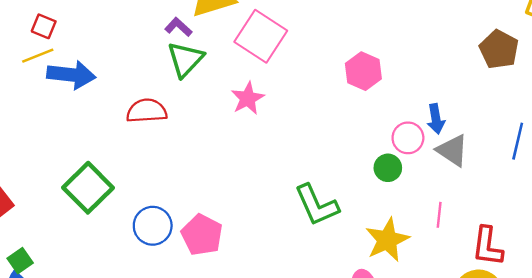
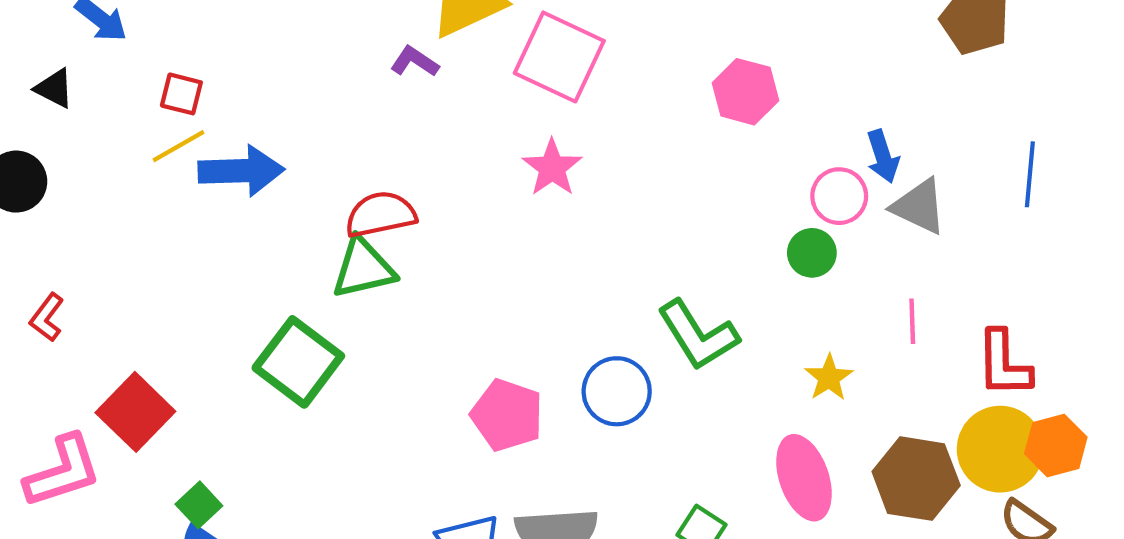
green triangle: (185, 59) -> (363, 268), moved, turned 42
blue circle: (153, 226) -> (617, 391), moved
yellow star: (387, 240) -> (829, 378), size x0.6

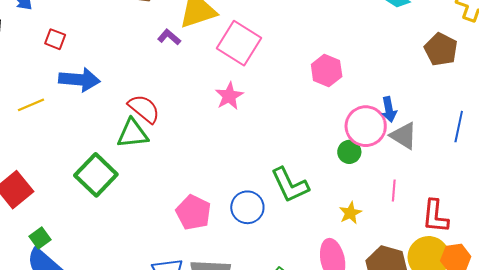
yellow line: (178, 146) -> (31, 105), moved
pink circle: (839, 196) -> (366, 126), size x1.5
red semicircle: (381, 214) -> (144, 109), turned 44

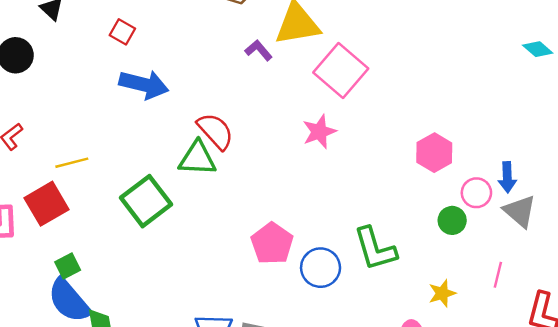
pink hexagon: (327, 71) -> (434, 153), moved
yellow line: (31, 105) -> (72, 163), moved
pink circle: (366, 126) -> (476, 193), size x0.6
pink pentagon: (193, 212) -> (272, 243), moved

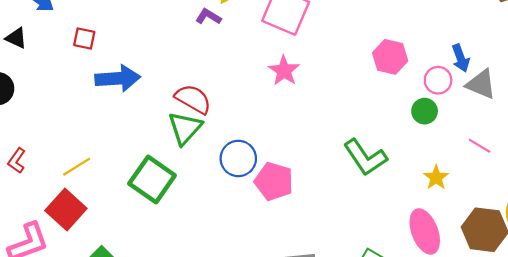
green triangle: (197, 158) -> (185, 128), turned -33
blue circle: (321, 268) -> (238, 158), moved
pink line: (498, 275) -> (480, 146), turned -55

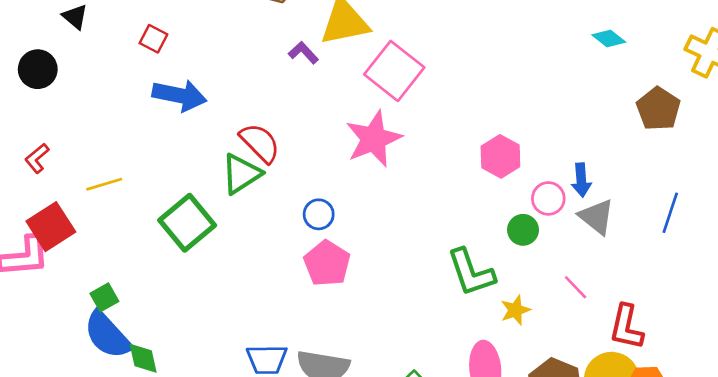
pink star: (284, 71) -> (374, 139), size x1.5
green L-shape: (365, 157) -> (471, 272), moved
blue circle: (238, 158) -> (319, 214), moved, size x0.7
red square: (66, 209) -> (51, 227), moved

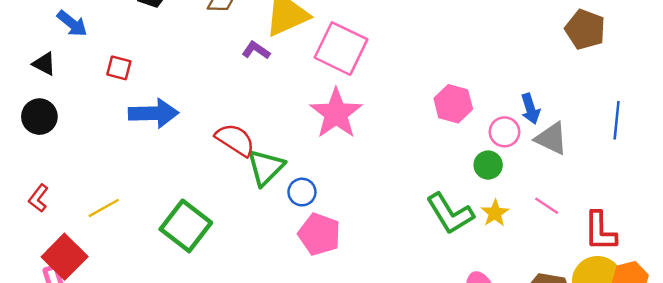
black circle: (38, 69) -> (39, 117), moved
green triangle: (241, 174) -> (266, 167), moved
yellow star: (515, 310) -> (495, 213), moved

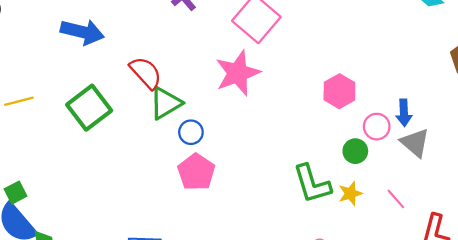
green square: (186, 226) -> (89, 108), moved

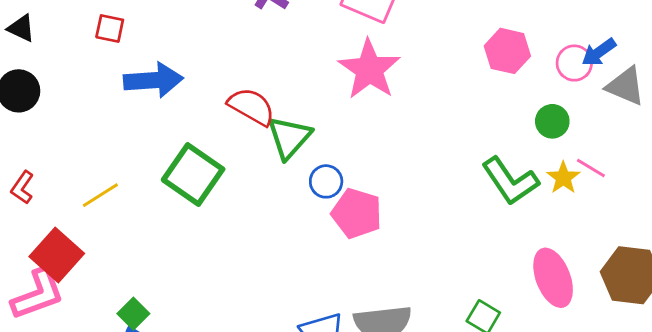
blue arrow: (404, 113) -> (599, 52), turned 75
pink circle: (377, 127) -> (574, 63), moved
blue circle: (191, 132) -> (326, 181), moved
pink line: (396, 199) -> (591, 168), moved

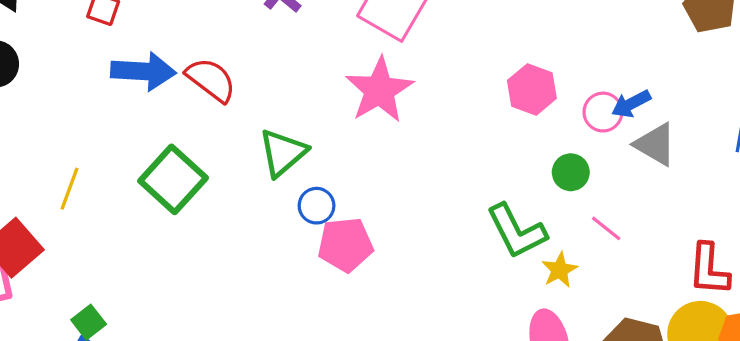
red semicircle: (251, 107) -> (211, 80), moved
yellow star: (563, 178) -> (560, 270), moved
yellow line: (100, 195) -> (69, 189), turned -45
pink pentagon: (357, 213) -> (345, 245), turned -30

